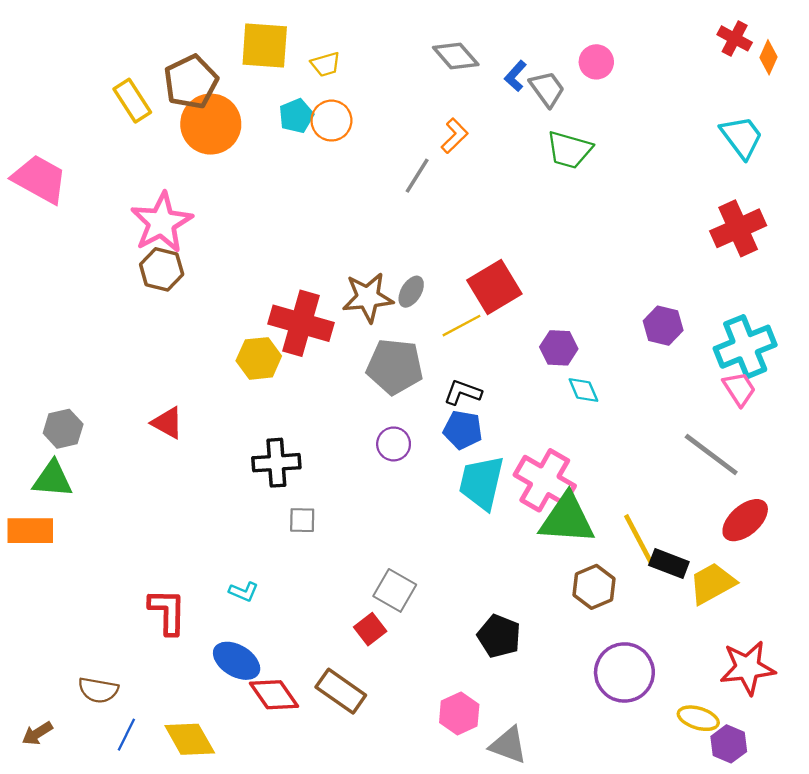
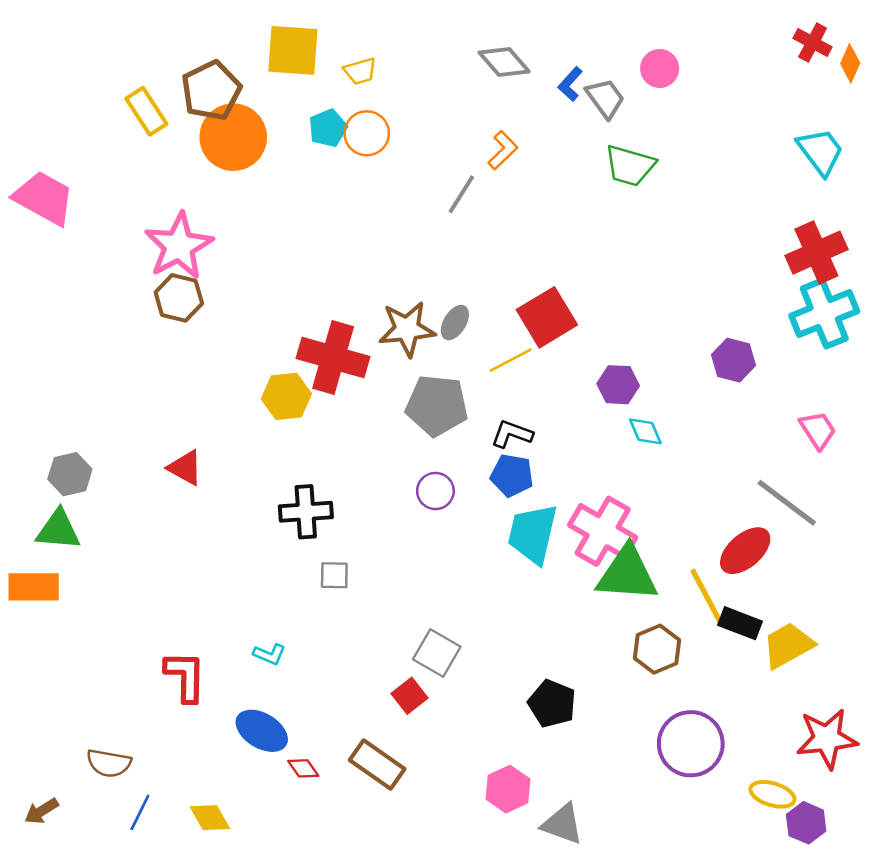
cyan cross: (745, 347) -> (824, 313), moved
red ellipse: (745, 520) -> (745, 551), moved
red diamond: (274, 695) -> (303, 768), size x0.6
yellow diamond: (190, 739) -> (210, 818), size x0.7

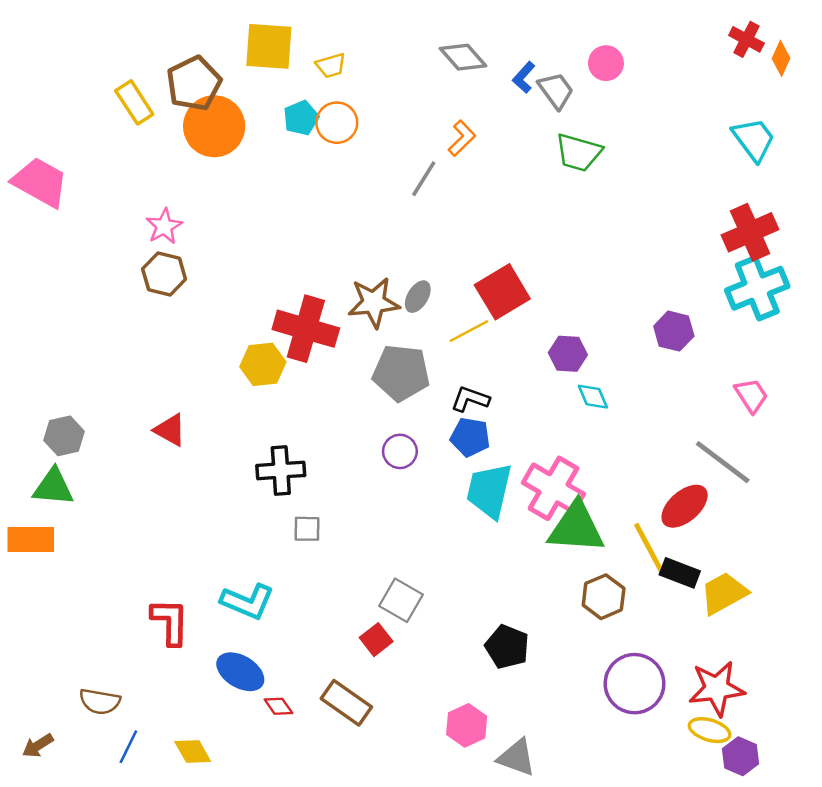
pink star: (179, 246) -> (164, 226), size x0.6
cyan L-shape: (270, 654) -> (247, 601), size x1.8
red star: (827, 739) -> (717, 688), moved

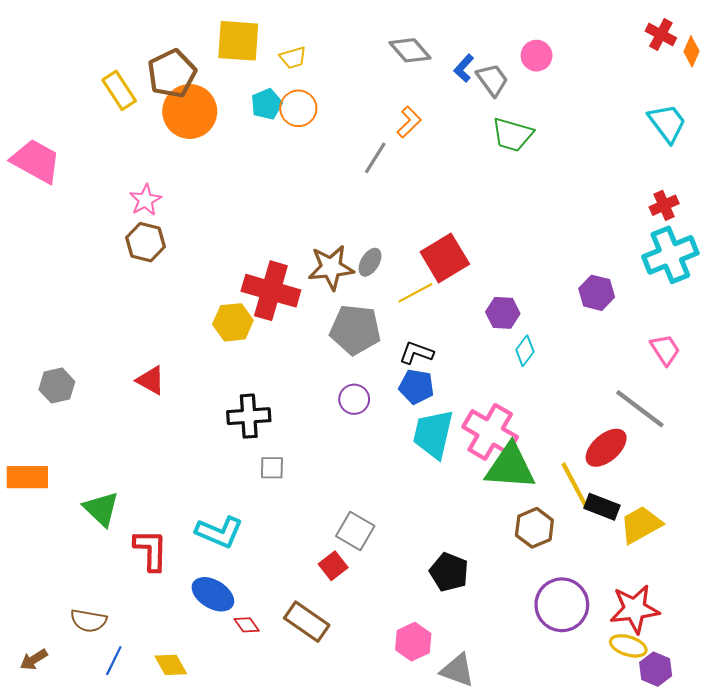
red cross: (750, 232) -> (664, 205), size x0.6
cyan diamond: (593, 397) -> (525, 351), turned 60
green triangle: (53, 487) -> (101, 509), moved, turned 39

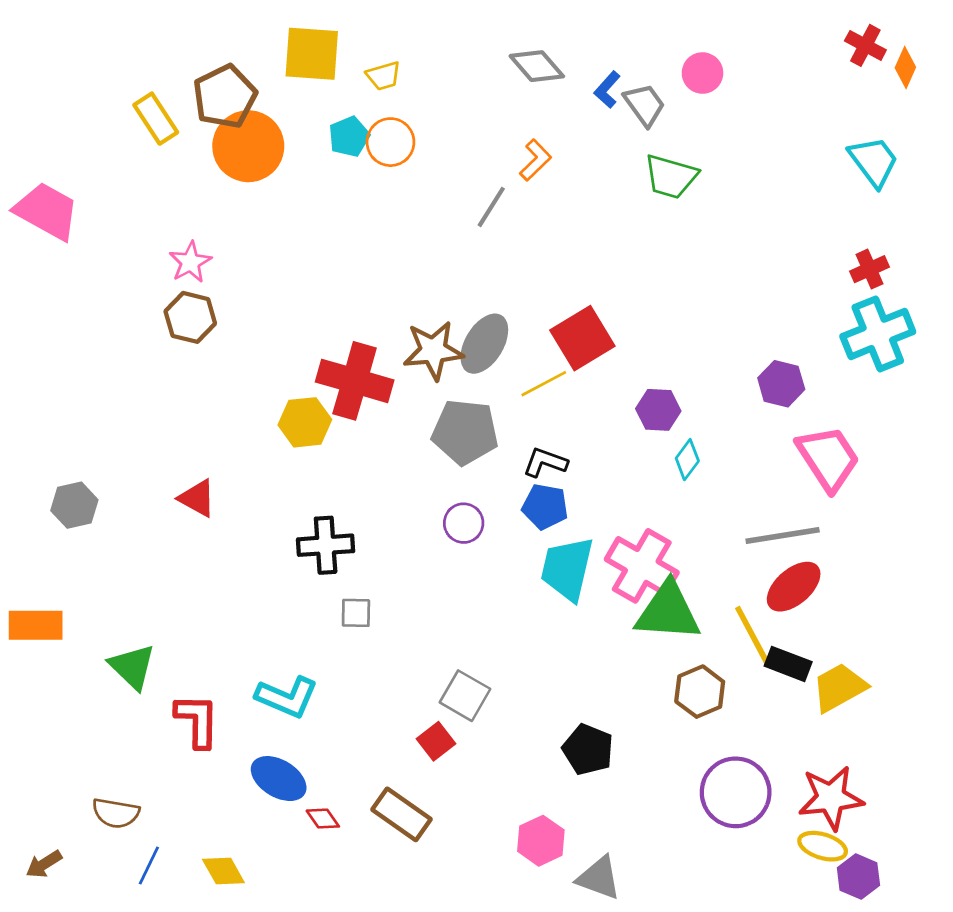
gray ellipse: (370, 262) -> (484, 344), size x1.6
pink trapezoid: (665, 350) -> (828, 458), moved, size x1.6
gray line: (640, 409) -> (783, 536), moved, turned -46

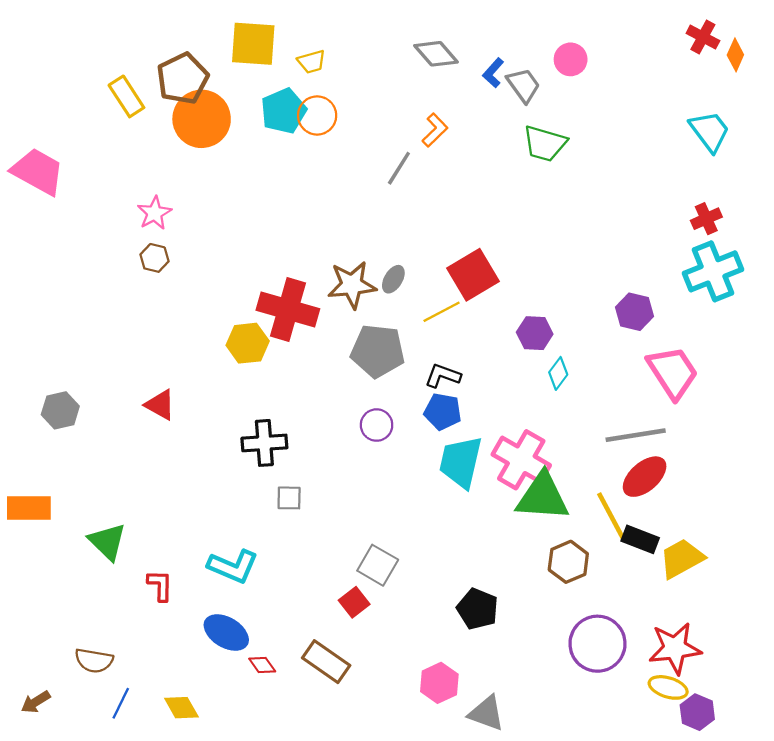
cyan pentagon: (349, 137) -> (283, 111), size x1.4
brown hexagon: (190, 317) -> (154, 258), size x0.7
gray ellipse: (484, 344) -> (393, 279), size x0.6
red L-shape: (197, 721) -> (160, 585), size x0.7

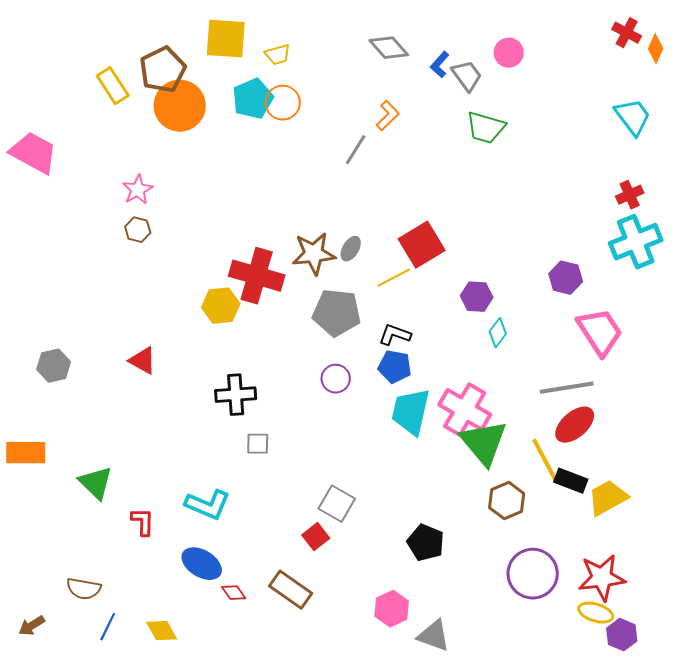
green triangle: (543, 497) -> (484, 443), turned 46

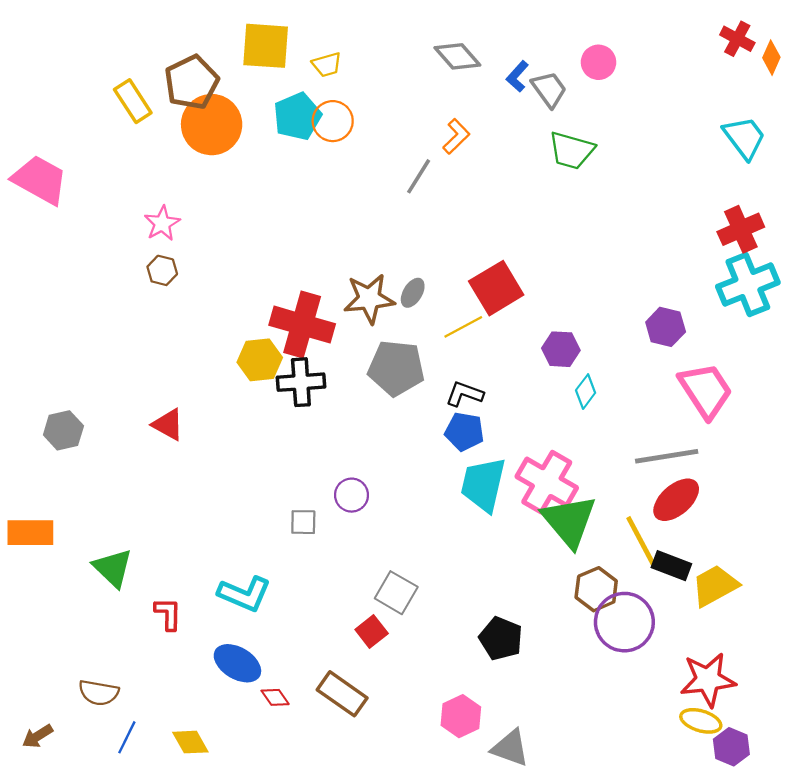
red cross: (630, 195) -> (741, 229), size x1.4
purple circle: (336, 379) -> (352, 495), moved
black cross: (236, 395) -> (301, 382), moved
purple circle: (533, 574) -> (624, 622), moved

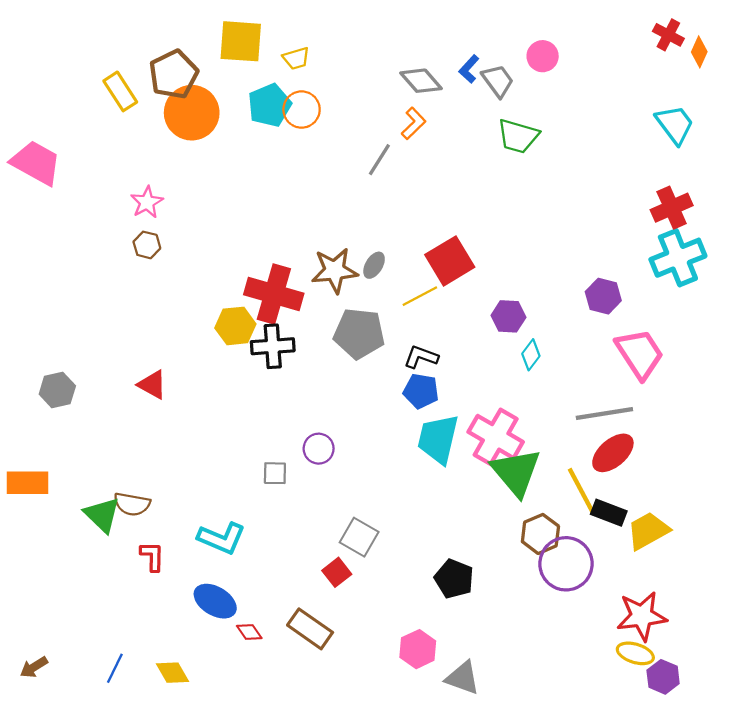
gray diamond: (457, 56) -> (421, 81), moved
brown semicircle: (99, 693) -> (132, 504), moved

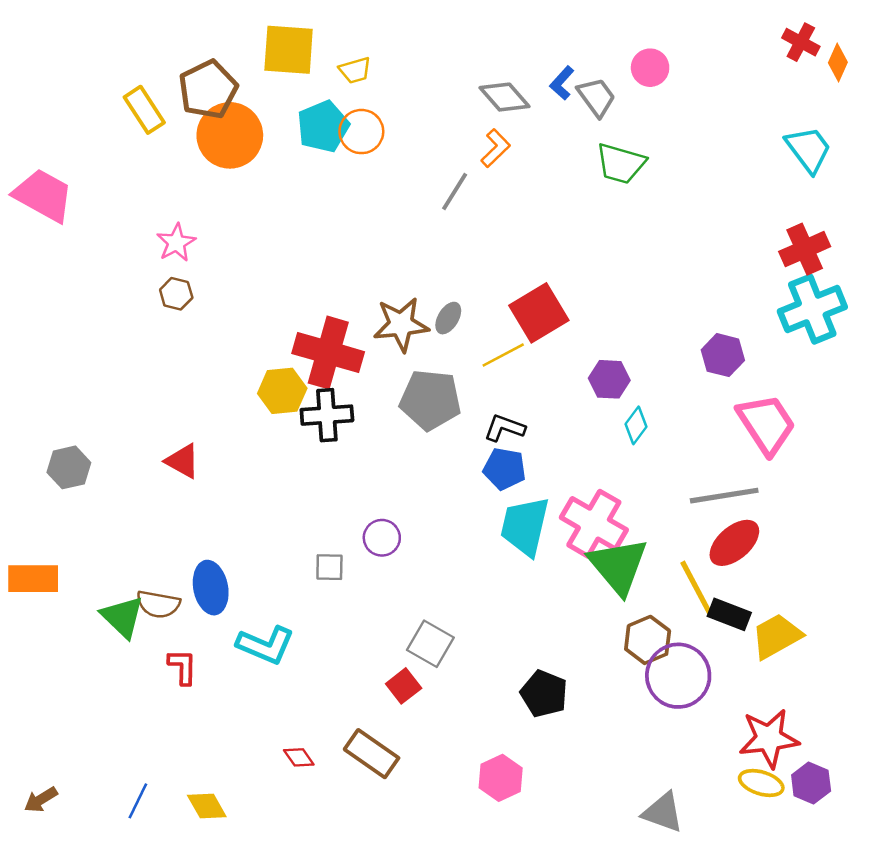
blue ellipse: (215, 601) -> (211, 588), moved, turned 48
purple hexagon: (663, 677) -> (811, 783), moved
gray triangle: (463, 678) -> (663, 812), moved

